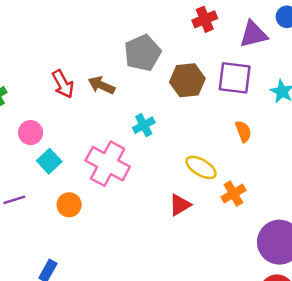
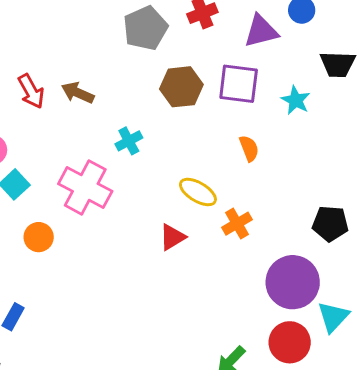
gray pentagon: (143, 53) -> (145, 28), moved

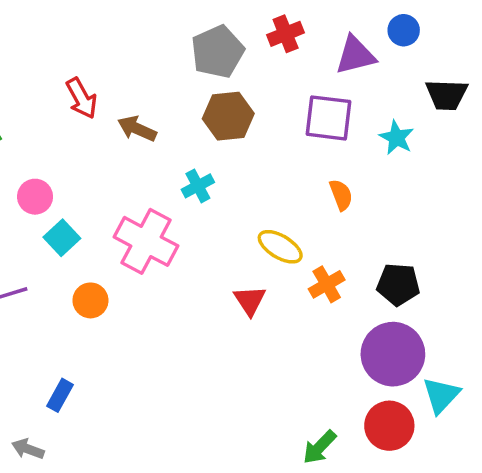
brown hexagon: (181, 87) -> (228, 116), moved
red arrow: (31, 91) -> (82, 98), moved
black pentagon: (330, 224) -> (398, 284), moved
red triangle: (172, 237) -> (250, 300), turned -32

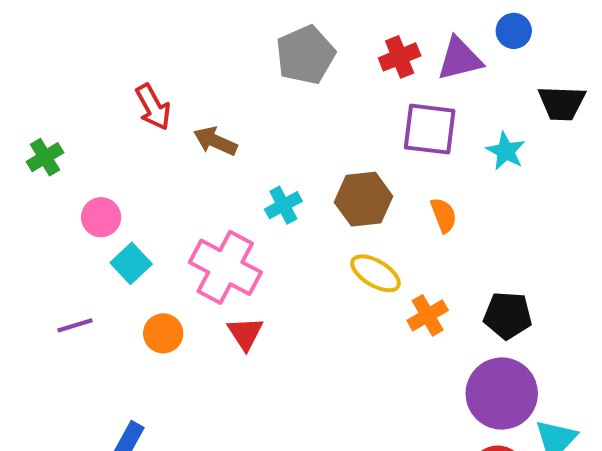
red cross: (286, 34) -> (400, 57), moved
brown hexagon: (228, 116) -> (364, 199), moved
red triangle: (250, 300) -> (245, 333), moved

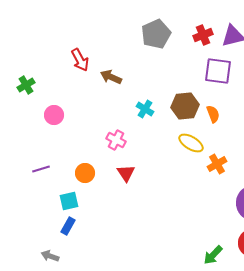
cyan cross: (283, 205) -> (145, 109), turned -30
orange semicircle: (444, 215) -> (213, 114), moved
cyan square: (131, 263) -> (69, 201), moved, turned 30
pink cross: (225, 267) -> (116, 140), size x0.6

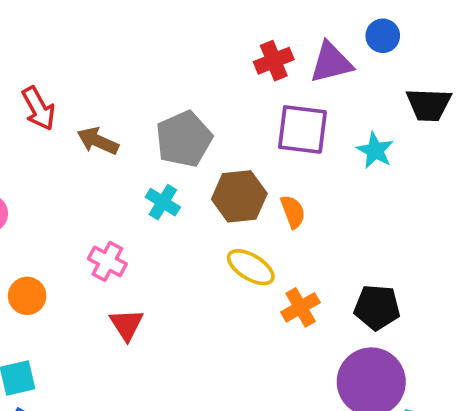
gray pentagon: (156, 34) -> (184, 139), moved
orange circle: (85, 173) -> (27, 296), moved

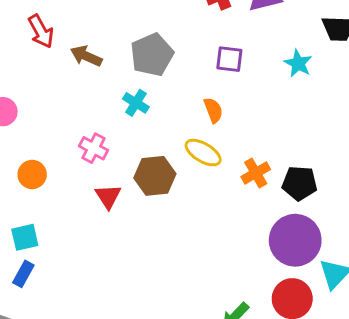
purple square: (302, 129) -> (229, 59), moved, size x0.7
brown hexagon: (239, 196) -> (155, 176), moved
orange semicircle: (293, 212) -> (213, 110), moved
orange cross: (301, 307) -> (256, 173), moved

